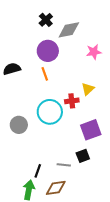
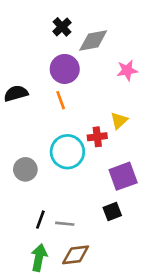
gray line: (64, 165) -> (65, 224), moved
black line: (38, 171) -> (40, 220), moved

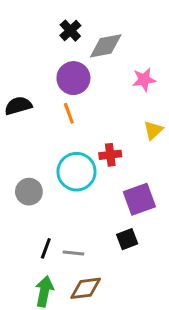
yellow triangle: (119, 121) -> (153, 130), moved

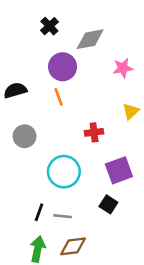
black cross: (70, 31) -> (49, 26), moved
cyan circle: (77, 172) -> (64, 172), moved
gray circle: (29, 192) -> (25, 136), moved
black square: (127, 239) -> (108, 204), turned -36

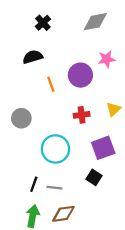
gray diamond: (90, 39) -> (95, 22), moved
purple circle: (63, 67) -> (80, 75), moved
black semicircle: (15, 90) -> (33, 57), moved
yellow triangle: (131, 111) -> (113, 109), moved

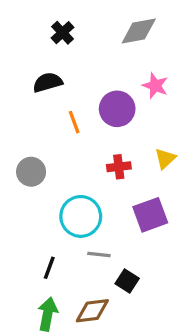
pink star: (107, 59) -> (155, 86), turned 30
black square: (94, 177) -> (127, 281), moved
gray line: (54, 188) -> (99, 255), moved

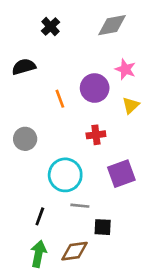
black semicircle: (48, 82) -> (24, 67), moved
yellow triangle: (165, 158) -> (131, 105), moved
black square: (127, 281) -> (103, 227), turned -30

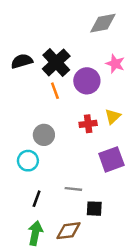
black cross: (50, 27) -> (56, 62), moved, size x1.6
yellow triangle: (131, 105) -> (113, 116), moved
gray circle: (25, 139) -> (44, 135), moved
cyan circle: (65, 175) -> (28, 161), moved, size x0.7

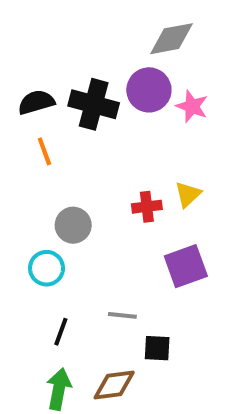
black cross: (56, 62) -> (94, 104), turned -32
purple circle: (87, 81) -> (149, 90), moved
orange line: (55, 91) -> (44, 151), moved

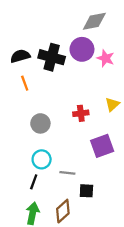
yellow triangle: (188, 194) -> (112, 104), moved
cyan circle: (47, 268) -> (42, 159), moved
brown diamond: (114, 385) -> (63, 211), turned -35

